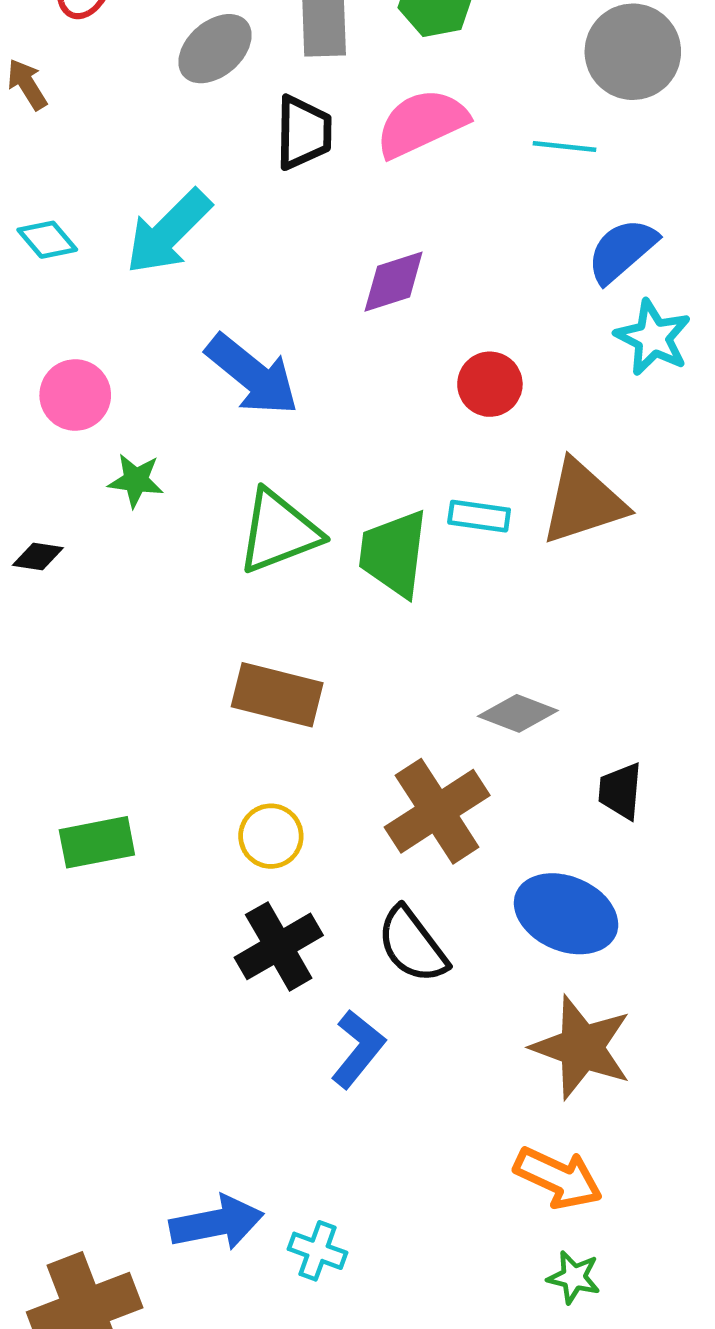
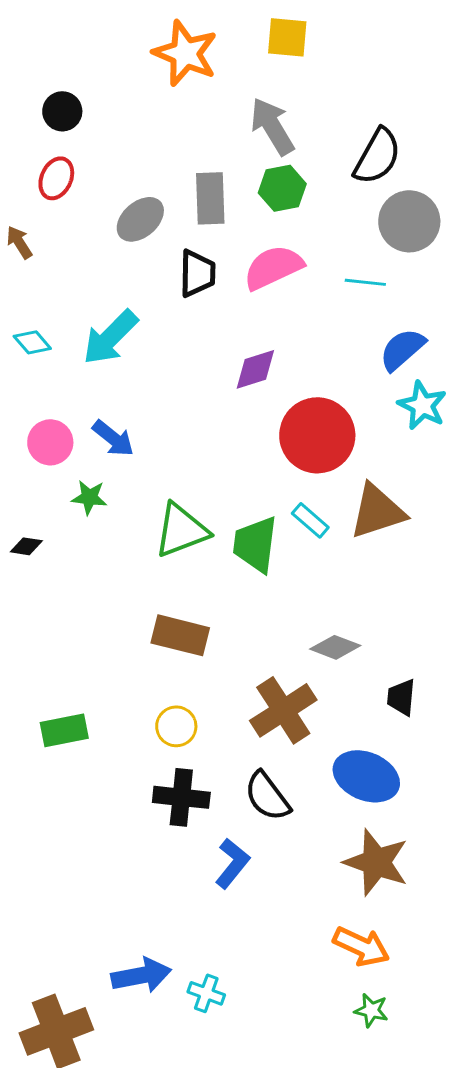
blue arrow: (252, 375) -> (113, 438), moved, size x0.7
red circle: (490, 384) -> (317, 435), size x1.8
cyan rectangle: (479, 516) -> (310, 520), turned 33
black cross: (279, 946) -> (181, 797), turned 36

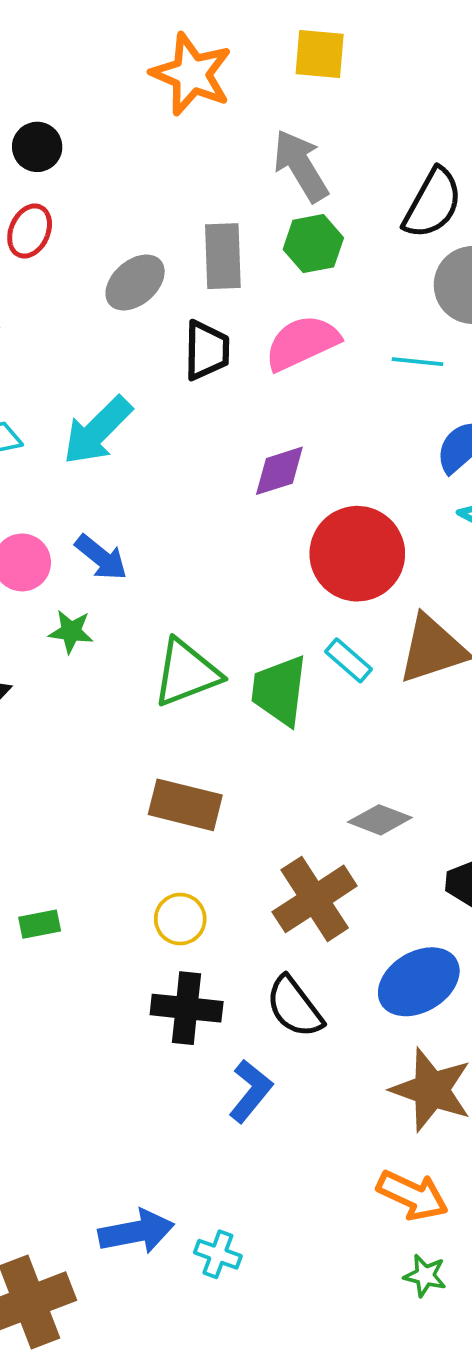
green rectangle: (64, 730) -> (40, 924), size x0.7
blue ellipse: (366, 776) -> (419, 982), turned -54

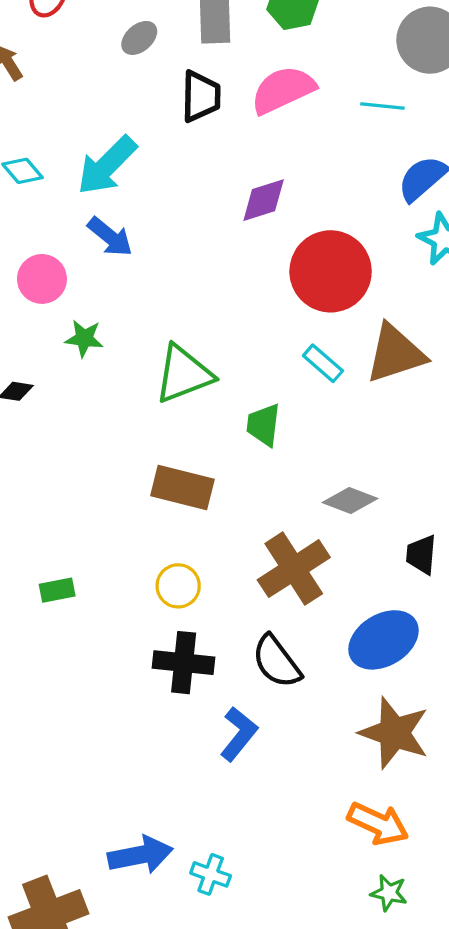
gray ellipse: (135, 282) -> (139, 38), size x0.7
blue arrow: (101, 557) -> (110, 237), moved
green trapezoid: (279, 691) -> (264, 425), moved, size x0.7

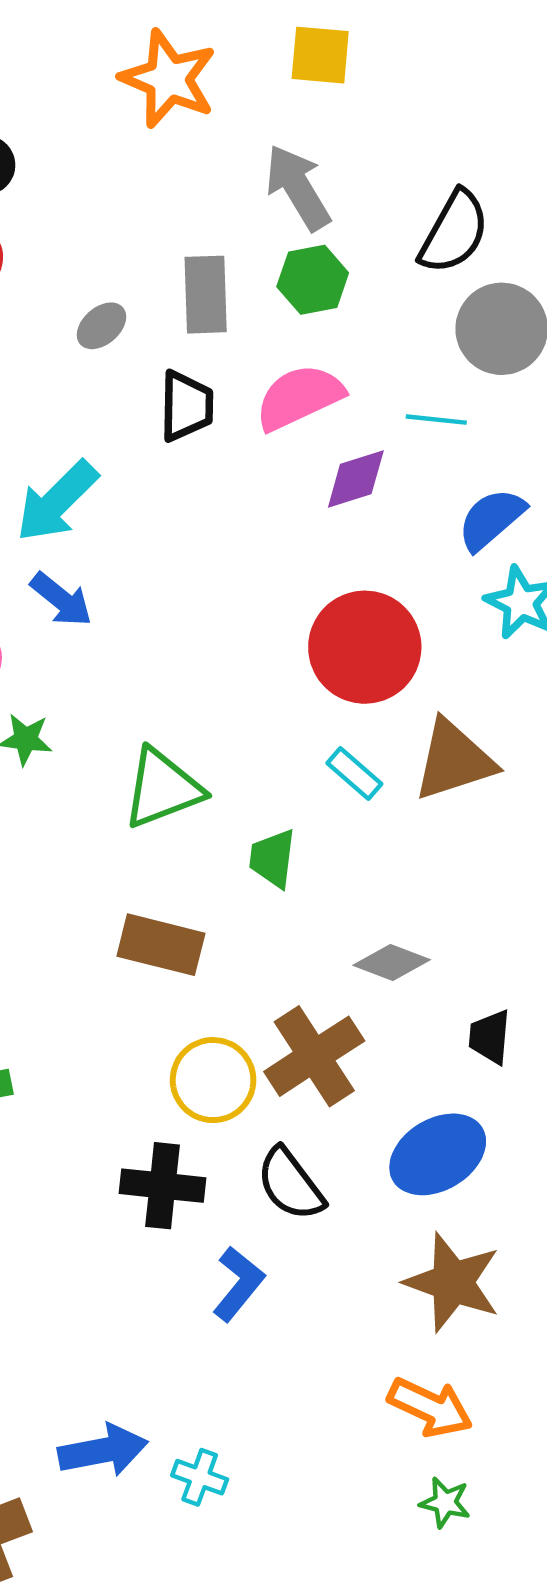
purple diamond: (264, 200) -> (356, 479), moved
yellow circle: (178, 586) -> (213, 1080), moved, size x1.4

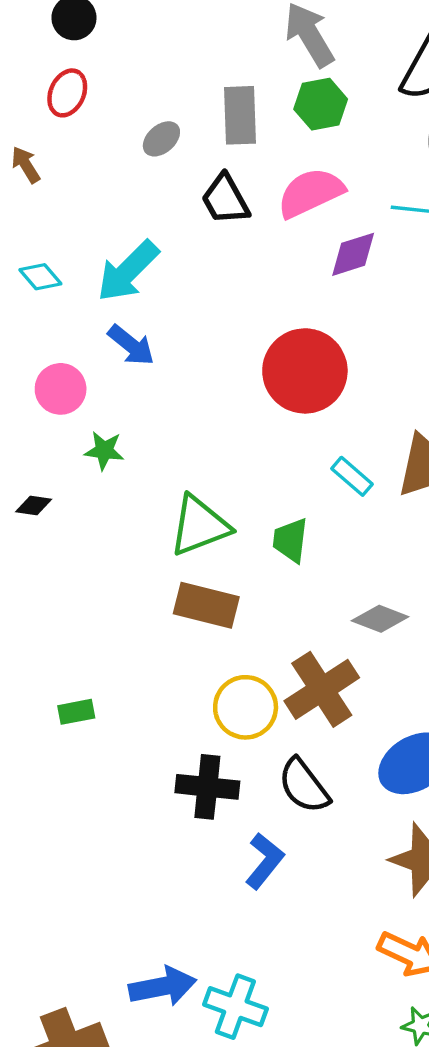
black trapezoid: (186, 406) -> (225, 199), turned 150
red circle: (365, 647) -> (305, 371), moved
green triangle: (162, 788) -> (200, 526), moved
cyan cross: (200, 1477) -> (235, 1007), size x1.5

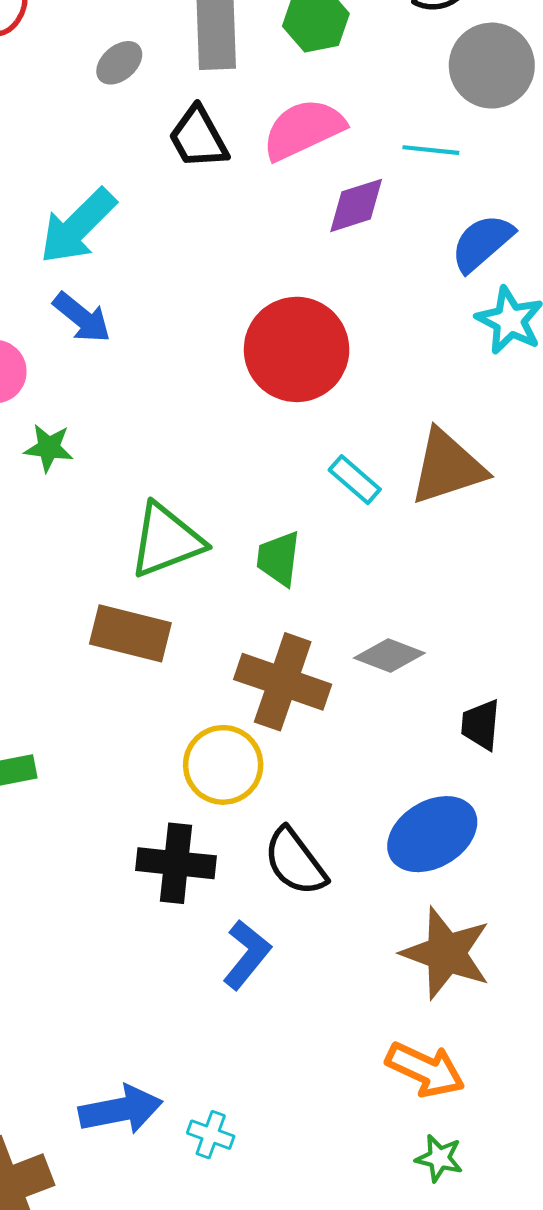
brown rectangle: (206, 605) -> (130, 633), moved
brown cross: (322, 689) -> (283, 682), moved, turned -38
cyan cross: (235, 1007) -> (211, 1135), size x0.6

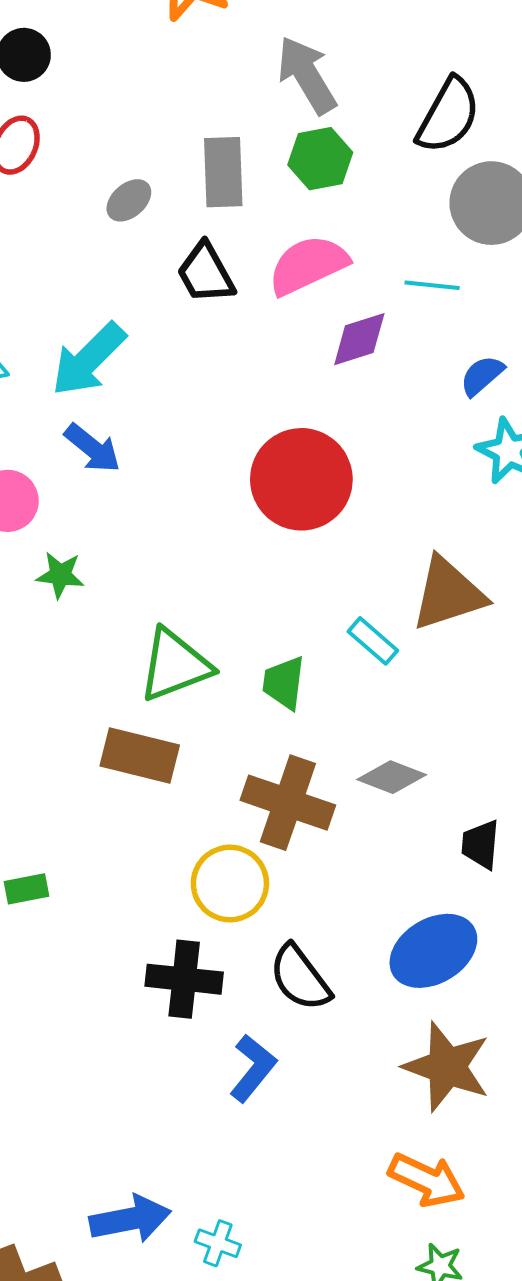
blue semicircle: (482, 243) -> (482, 376), size x0.7
cyan rectangle: (355, 480) -> (373, 641), moved

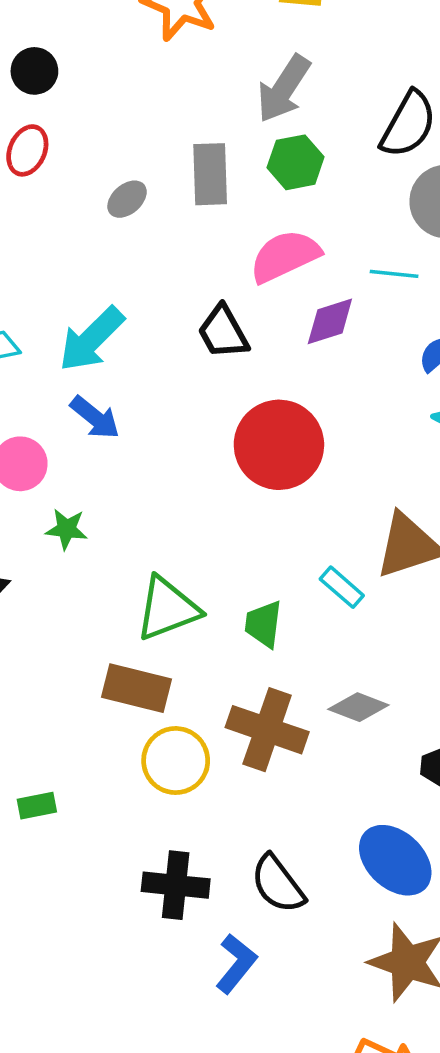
gray arrow: (307, 75) -> (284, 89), turned -116
black trapezoid: (206, 273) -> (223, 332), moved
yellow circle: (230, 884) -> (176, 761), moved
blue ellipse: (433, 951) -> (395, 860), turned 74

